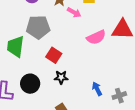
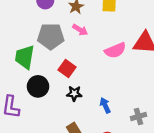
pink arrow: (74, 12) -> (80, 30), moved
black circle: (30, 84) -> (38, 86), moved
blue arrow: (97, 89) -> (105, 105), moved

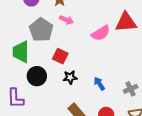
gray pentagon: (51, 36) -> (41, 30), turned -30

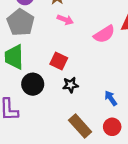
gray pentagon: (41, 30) -> (21, 22), moved
blue arrow: (99, 84) -> (111, 98), moved

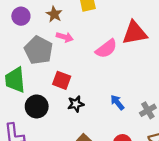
gray pentagon: (21, 22) -> (38, 50), moved
blue arrow: (111, 98) -> (117, 102), moved

